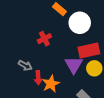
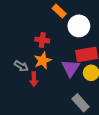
red cross: (44, 39) -> (42, 40), turned 32
orange star: (51, 84) -> (43, 61), moved

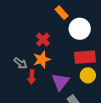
red cross: (42, 40) -> (43, 40), turned 32
purple triangle: (71, 68) -> (60, 82), moved

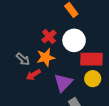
white circle: (80, 29) -> (74, 40), moved
red arrow: (32, 77) -> (33, 75), turned 48

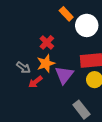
white circle: (74, 40) -> (87, 25), moved
purple triangle: (63, 83) -> (64, 75), moved

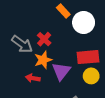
gray arrow: (23, 68) -> (22, 44), moved, size x1.5
red arrow: (35, 82) -> (33, 78), turned 48

